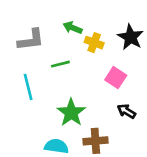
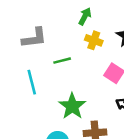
green arrow: (73, 28) -> (85, 16), moved, turned 96

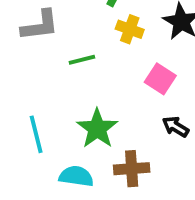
cyan line: (32, 82) -> (36, 134), moved

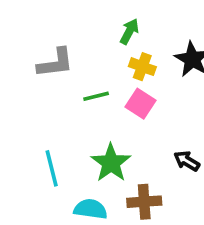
pink square: (160, 79) -> (140, 104), moved

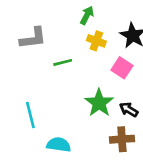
pink square: (140, 104) -> (122, 68), moved
green star: (111, 163) -> (99, 103), moved
brown cross: (144, 202) -> (122, 139), moved

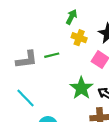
gray L-shape: (33, 38) -> (27, 60), moved
cyan line: (30, 115) -> (25, 98), turned -30

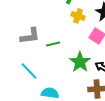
green line: (52, 55) -> (53, 44), moved

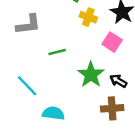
gray L-shape: (30, 36) -> (28, 25), moved

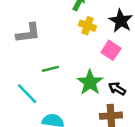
green line: (57, 52) -> (50, 69), moved

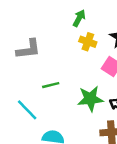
green star: (90, 82) -> (90, 99), turned 30

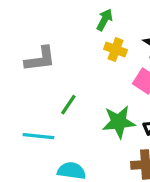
green line: (51, 85) -> (68, 105), turned -42
cyan line: (27, 110) -> (38, 136), turned -40

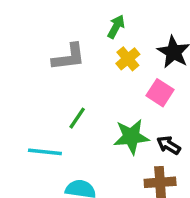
yellow cross: (116, 50) -> (128, 59), turned 30
gray L-shape: (40, 59) -> (69, 57), moved

